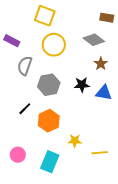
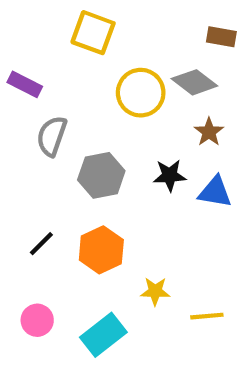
yellow circle: (54, 45) -> (141, 93), moved
black line: (25, 109) -> (41, 244), moved
cyan rectangle: (50, 162) -> (103, 335), turned 30

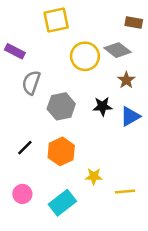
yellow square: (93, 33) -> (56, 20), turned -32
blue triangle: (215, 192) -> (130, 116), turned -40

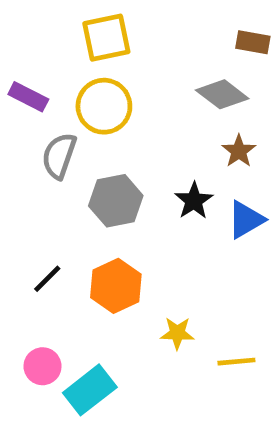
yellow circle: (85, 56) -> (104, 106), moved
black star: (102, 106) -> (194, 201), turned -30
cyan rectangle: (62, 203) -> (90, 390), moved

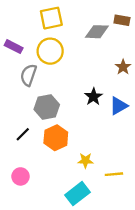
gray diamond: (222, 94) -> (97, 32), moved, turned -35
brown star: (239, 151) -> (123, 67), moved
gray hexagon: (116, 201) -> (47, 107), moved
cyan rectangle: (90, 390) -> (77, 194), moved

